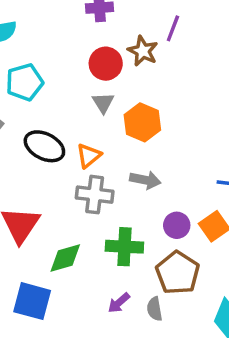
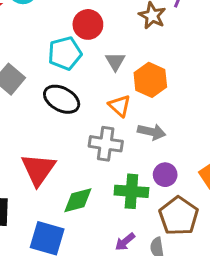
red circle: (106, 64) -> (88, 24), moved
cyan pentagon: (25, 82) -> (65, 53), moved
orange triangle: (89, 156) -> (120, 106), moved, turned -40
purple circle: (177, 225) -> (165, 175), moved

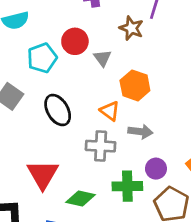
cyan pentagon: (65, 53) -> (42, 58), moved
gray triangle: (115, 61) -> (102, 58), moved
black ellipse: (62, 99) -> (58, 110), turned 36
green diamond: (78, 200) -> (80, 198), turned 32

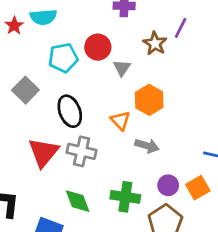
gray cross: (101, 146) -> (81, 151), moved
purple circle: (156, 169) -> (168, 185), moved
red triangle: (43, 174) -> (44, 152), moved
green diamond: (80, 198) -> (78, 201), turned 48

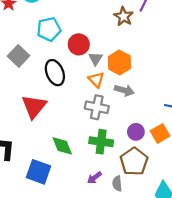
red circle: (98, 47) -> (79, 44), moved
gray triangle: (122, 68) -> (95, 59), moved
gray arrow: (147, 146) -> (124, 90), moved
gray cross: (81, 151) -> (97, 107), moved

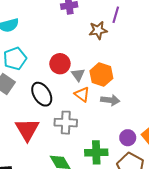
brown star: (124, 16) -> (98, 30), turned -30
cyan pentagon: (49, 29) -> (15, 59), moved
gray cross: (97, 107) -> (66, 123), moved

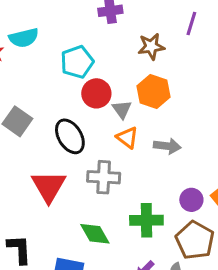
purple line: (116, 15) -> (191, 23), moved
cyan pentagon: (15, 59) -> (77, 62), moved
orange hexagon: (101, 75) -> (154, 92), moved

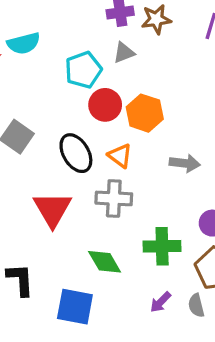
brown star: (151, 47) -> (156, 19), moved
orange hexagon: (154, 92) -> (145, 113), moved
gray triangle: (122, 109) -> (124, 53), moved, turned 45
orange triangle: (127, 138) -> (120, 156), moved

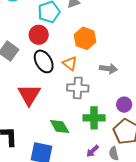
red circle: (105, 105) -> (39, 35), moved
gray cross: (114, 198) -> (78, 88), moved

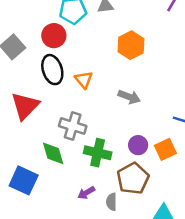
orange hexagon: (85, 38) -> (131, 45), moved
gray cross: (78, 88) -> (73, 126), moved

